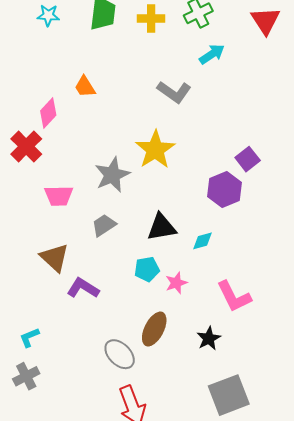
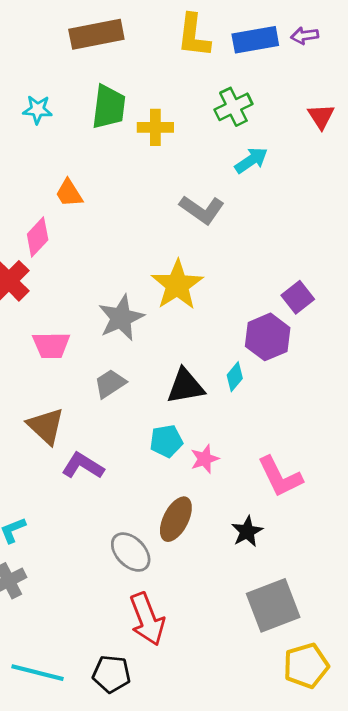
yellow cross: (151, 19) -> (155, 127), moved
red triangle: (265, 21) -> (321, 116), size x0.7
orange trapezoid: (85, 87) -> (69, 193), moved
cyan diamond: (202, 241) -> (235, 377), moved, turned -35

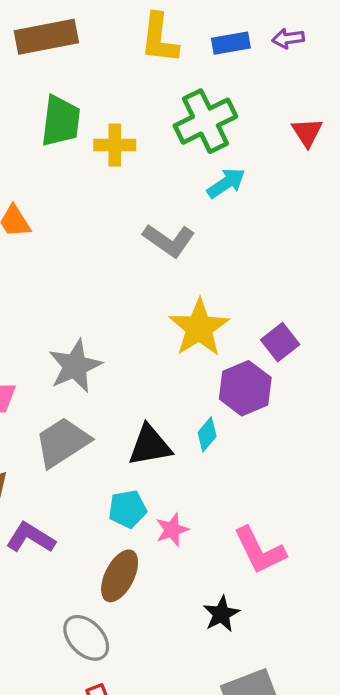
blue rectangle: (255, 40) -> (231, 43), size x0.7
green cross: (233, 107) -> (205, 121), size x1.4
yellow star: (177, 285) -> (199, 328), moved
gray trapezoid: (110, 384) -> (62, 442), size x1.5
brown ellipse: (176, 519) -> (120, 576), moved

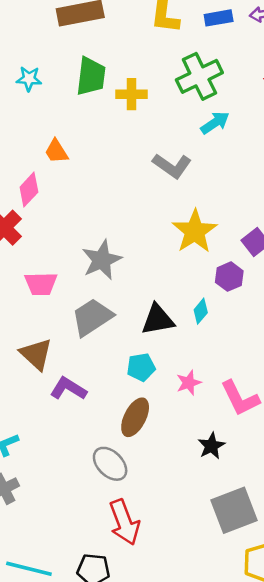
purple hexagon: (245, 388) -> (229, 277), size x0.7
pink star: (172, 530) -> (189, 383), moved

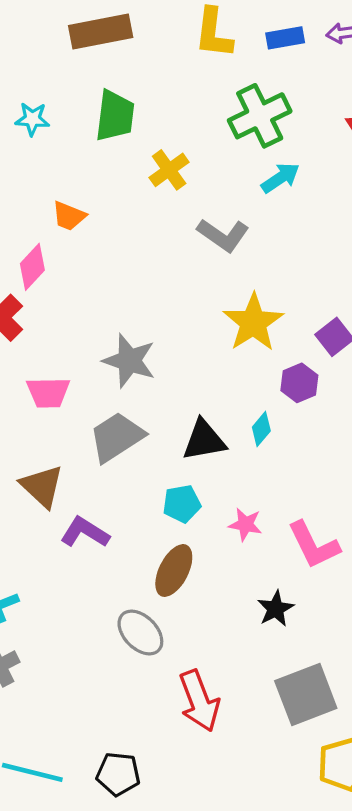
yellow cross: (131, 94) -> (169, 170), moved, turned -36
orange trapezoid: (56, 151) -> (69, 216), turned -36
gray star: (102, 260) -> (129, 361), turned -30
pink star: (189, 383) -> (245, 524), turned 30
red arrow: (124, 522) -> (199, 701), moved

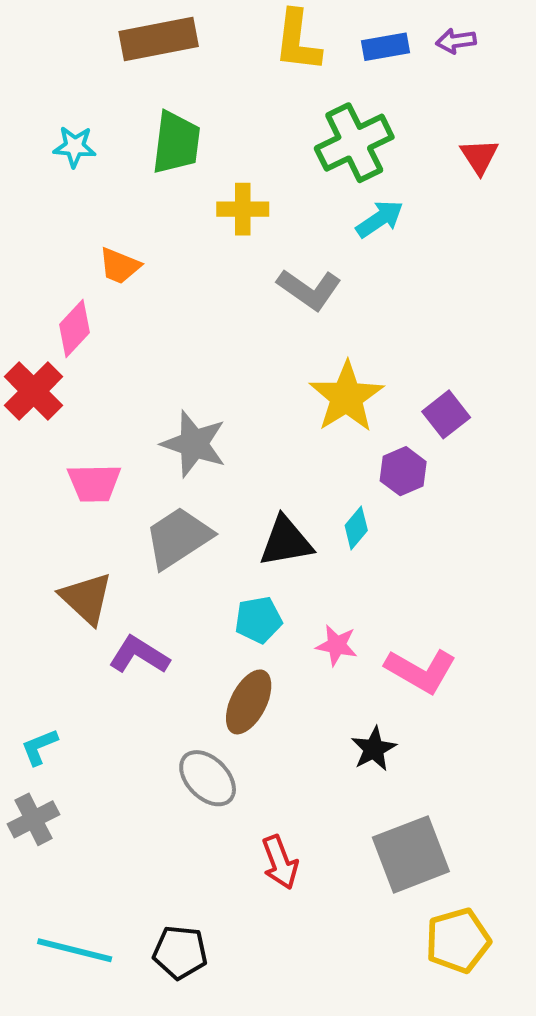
yellow cross: (169, 170) -> (243, 209), turned 36
pink L-shape: (314, 545) -> (421, 671), turned -34
red arrow: (199, 701) -> (280, 862), size x0.7

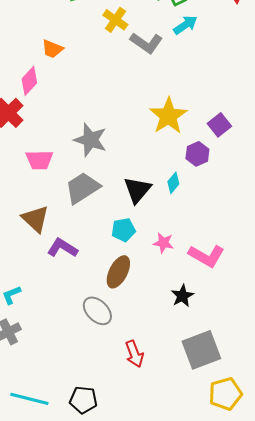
yellow cross: (243, 209) -> (115, 20), turned 35
gray L-shape: (309, 289) -> (146, 43), moved
black triangle: (286, 542) -> (137, 190), turned -40

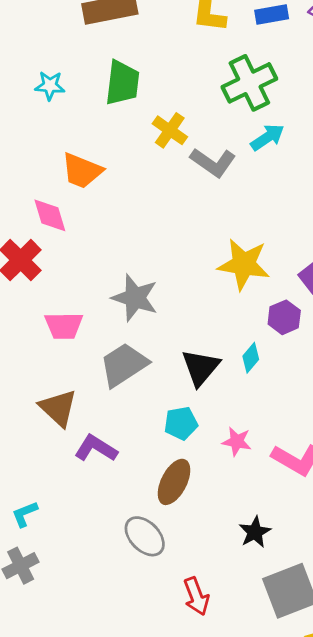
orange trapezoid: (52, 49) -> (82, 171), size x1.4
pink diamond: (29, 81) -> (50, 215), turned -60
yellow star: (168, 116) -> (244, 264), turned -30
black star: (182, 296) -> (255, 532), moved

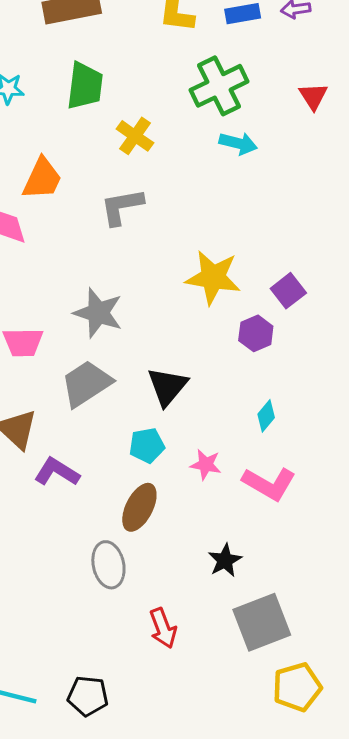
cyan arrow: (267, 137) -> (238, 143), turned 48
gray L-shape: (213, 162) -> (122, 207), moved, turned 135
orange trapezoid: (82, 171) -> (42, 179), turned -87
cyan diamond: (251, 358) -> (266, 416), moved
gray ellipse: (145, 536) -> (108, 565), turned 33

